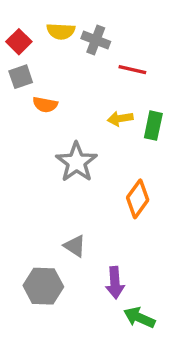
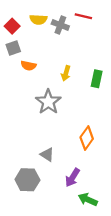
red line: (132, 70) -> (83, 16), moved
yellow arrow: (120, 119) -> (66, 73), moved, turned -64
orange diamond: (138, 199) -> (87, 138), moved
purple arrow: (115, 283) -> (72, 178), turned 36

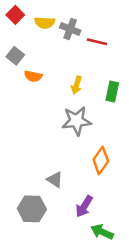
red line: (83, 16) -> (97, 42), moved
red square: (12, 26) -> (15, 15), moved
gray square: (13, 48) -> (15, 56), turned -32
gray star: (48, 102) -> (77, 121), moved, turned 30

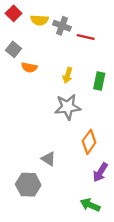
purple arrow: (84, 206) -> (100, 172), moved

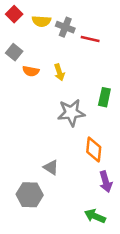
yellow arrow: (68, 75) -> (59, 72), moved, turned -35
green rectangle: (99, 81) -> (104, 97), moved
orange diamond: (89, 142) -> (94, 150), turned -30
purple arrow: (100, 172) -> (106, 182), turned -48

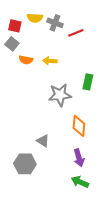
red square: (14, 14) -> (15, 26), moved, turned -32
red line: (90, 39) -> (76, 33), turned -35
yellow arrow: (59, 72) -> (50, 61), turned 112
purple arrow: (106, 182) -> (79, 158), moved

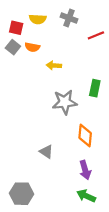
gray cross: (55, 23) -> (69, 18), moved
red line: (76, 33) -> (96, 35), moved
orange semicircle: (26, 60) -> (32, 47), moved
gray hexagon: (25, 164) -> (22, 194), moved

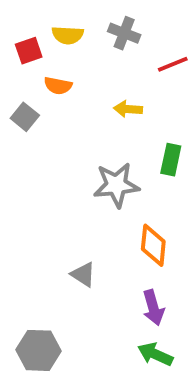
red square: (16, 28) -> (29, 51), turned -32
gray square: (13, 47) -> (25, 117), moved
yellow arrow: (54, 65) -> (128, 109), moved

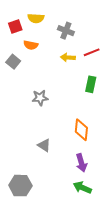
gray cross: (124, 33) -> (66, 31), moved
red line: (173, 64) -> (92, 52), moved
gray star: (116, 185) -> (40, 98), moved, size x0.7

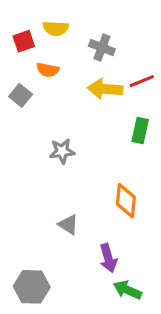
yellow arrow: (68, 57) -> (105, 89), size x1.5
purple arrow: (81, 163) -> (108, 258), moved

